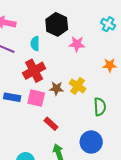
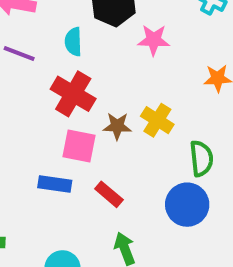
red cross: (34, 71) -> (73, 94), turned -30
blue rectangle: (12, 97) -> (55, 184), moved
blue circle: (91, 142) -> (187, 205), moved

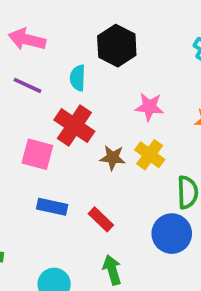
pink star: (154, 40) -> (149, 107), moved
pink square: (79, 146) -> (37, 154), moved

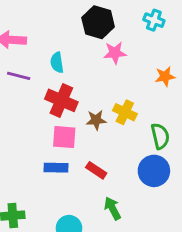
black hexagon: (117, 46) -> (98, 22), moved
pink star: (149, 107) -> (115, 53), moved
pink square: (37, 154) -> (64, 137), moved

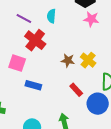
red cross: (61, 100) -> (35, 40), moved
pink square: (64, 137) -> (17, 63), moved
red rectangle: (96, 170) -> (76, 90), moved

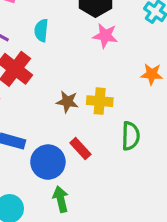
yellow cross: (88, 60) -> (100, 101), turned -35
blue circle: (98, 104) -> (48, 162), moved

